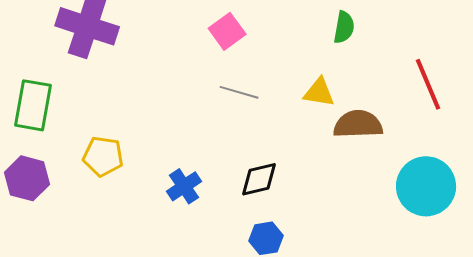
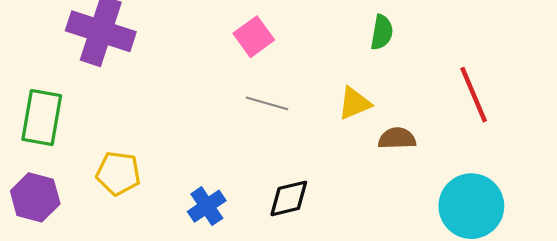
yellow triangle: (319, 92) -> (354, 103), turned -32
brown semicircle: (358, 124) -> (397, 138), size x0.7

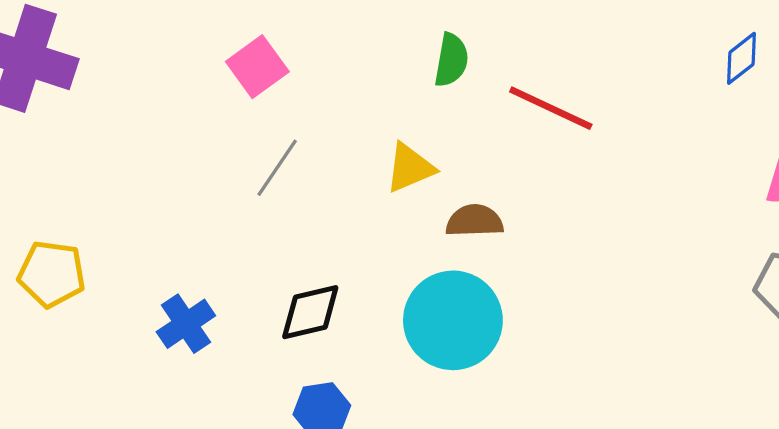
red line: (474, 95) -> (551, 108), moved, turned -42
gray line: (267, 103) -> (277, 168), turned -72
cyan circle: (471, 206) -> (453, 320), moved

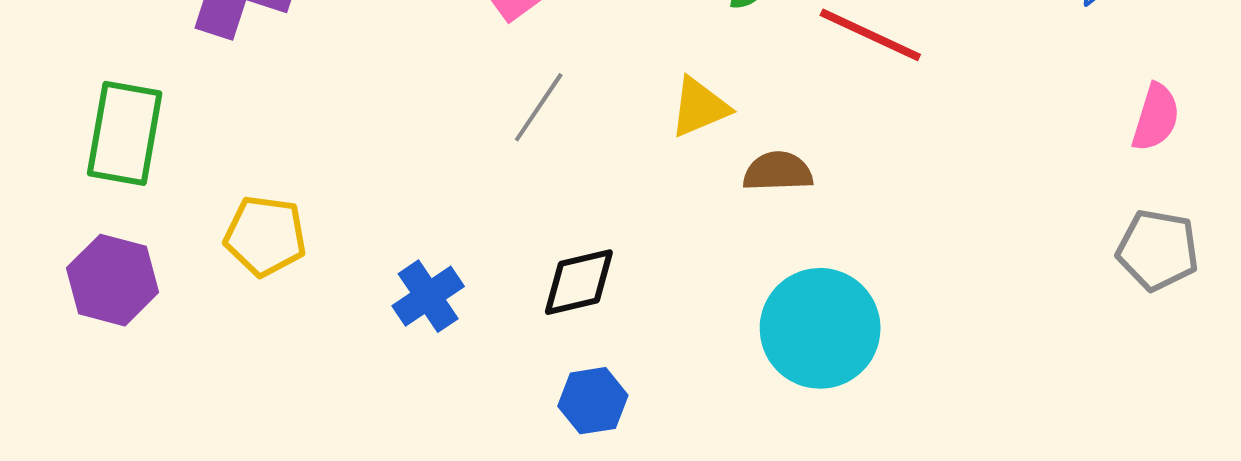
cyan circle: (453, 320) -> (820, 328), moved

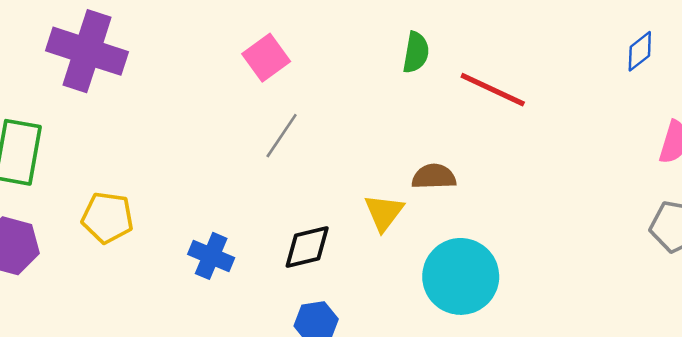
yellow triangle: (699, 107) -> (384, 212), moved, turned -30
blue cross: (428, 296) -> (211, 256), turned -33

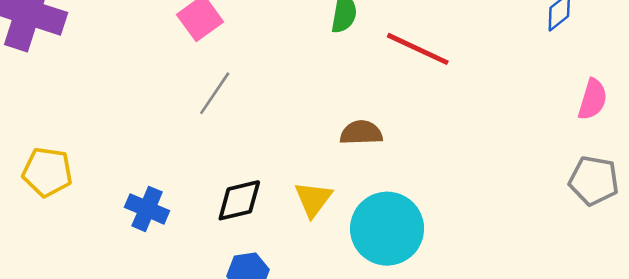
yellow triangle: (384, 212) -> (313, 199), moved

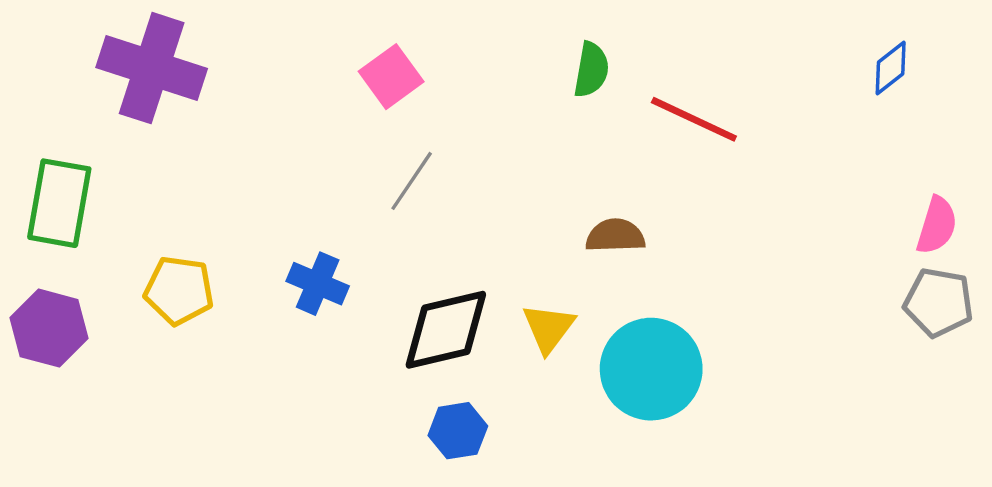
pink semicircle: (593, 99) -> (937, 225), moved
black diamond: (239, 200) -> (446, 330), size x1.4
blue cross: (147, 209) -> (318, 284), moved

